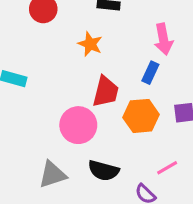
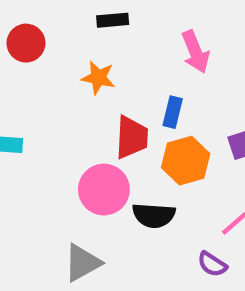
blue rectangle: (150, 73) -> (173, 112), moved
black semicircle: (104, 171) -> (154, 215), moved

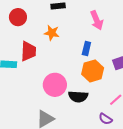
red trapezoid: (132, 137) -> (28, 51), moved

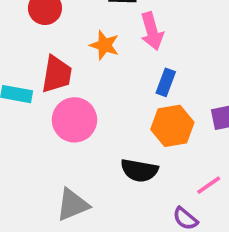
pink arrow: (97, 20) -> (152, 31), moved
pink circle: (55, 85) -> (74, 120), moved

